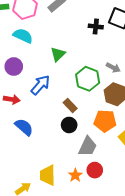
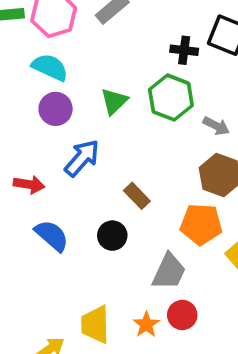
purple circle: (14, 67) -> (56, 109), moved
green hexagon: (88, 79) -> (171, 98), moved
black circle: (69, 125) -> (112, 236), moved

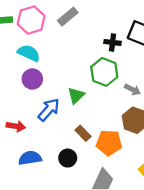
green triangle: (114, 101) -> (76, 96), moved
orange pentagon: (201, 224) -> (109, 143), moved
blue semicircle: (52, 236) -> (30, 158), turned -50

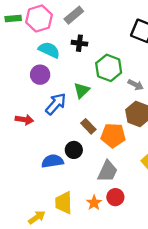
black cross: (113, 42) -> (79, 43), moved
cyan semicircle: (29, 53) -> (49, 50), moved
blue semicircle: (30, 158) -> (52, 161), moved

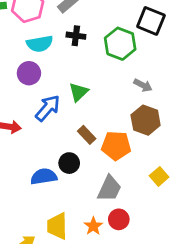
cyan semicircle: (49, 50) -> (40, 44), turned 145
green hexagon: (109, 68) -> (120, 44), moved

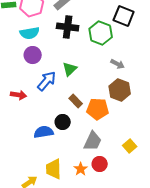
black cross: (76, 36) -> (68, 27), size x1.5
cyan semicircle: (40, 44) -> (30, 33), moved
yellow square: (159, 176) -> (130, 146), moved

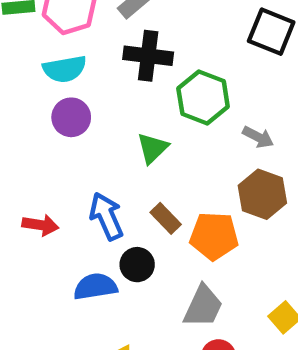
green hexagon: (101, 33) -> (203, 98), moved
blue arrow: (47, 81) -> (106, 216), moved, turned -65
red arrow: (19, 95) -> (40, 225), moved

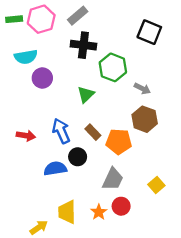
cyan semicircle: (65, 69) -> (26, 57), moved

